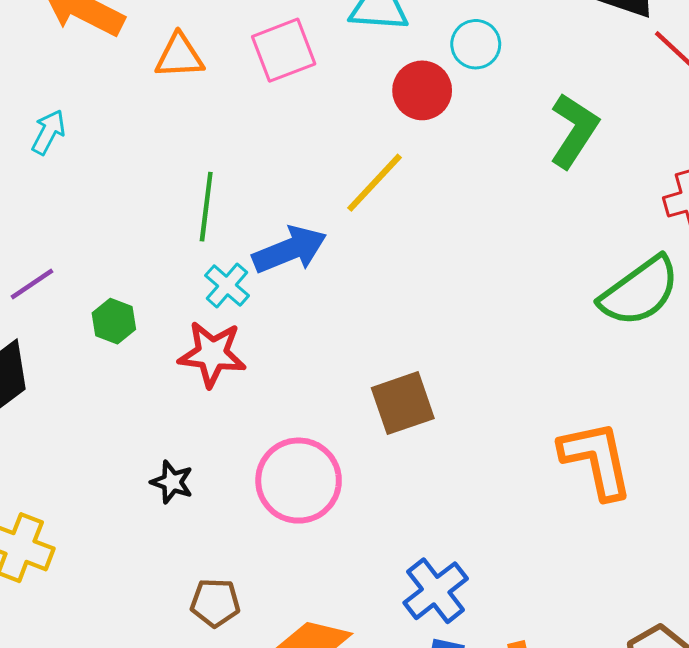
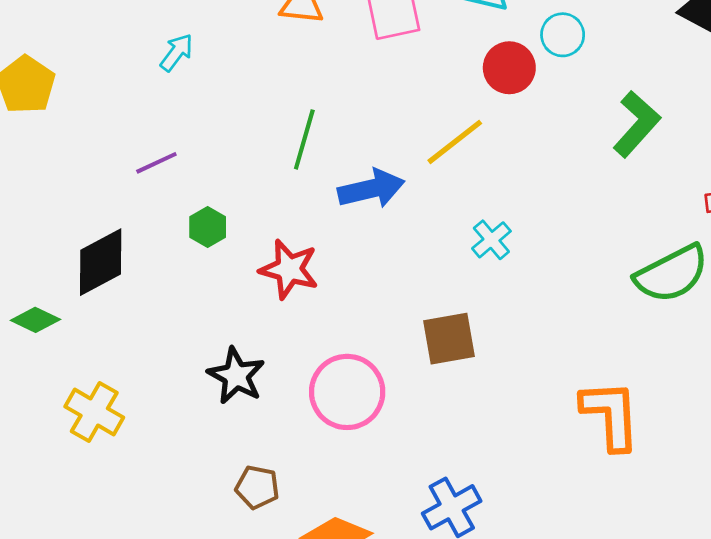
purple line: (32, 284) -> (156, 163), moved
cyan cross: (227, 285) -> (491, 240), moved
black star: (172, 482) -> (236, 376), size x1.5

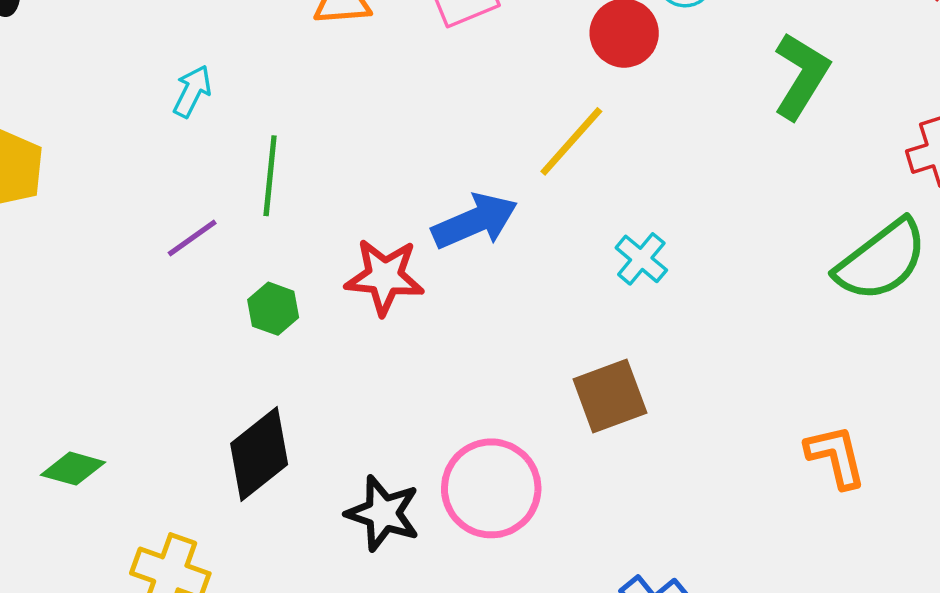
green line: (304, 139) -> (270, 176), moved
black diamond: (101, 262) -> (259, 454), moved
red star: (289, 269) -> (385, 277), moved
black star: (236, 376) -> (383, 513), moved
orange L-shape: (611, 415) -> (836, 456), size x0.7

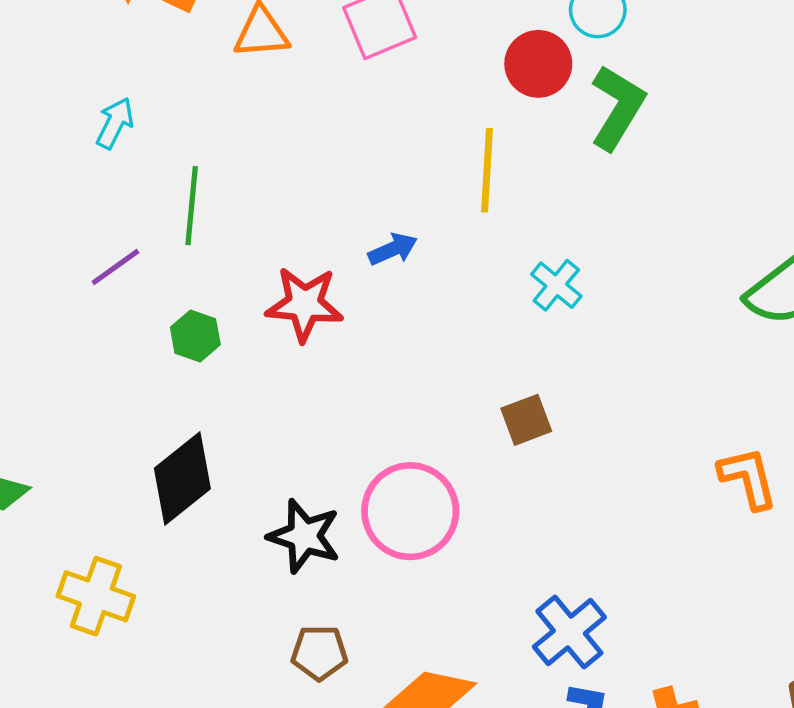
green L-shape: (801, 76) -> (617, 107), moved
yellow line: (571, 141) -> (487, 170), turned -38
blue arrow: (475, 221) -> (393, 249), size x0.6
brown square: (610, 396) -> (526, 420), size x0.7

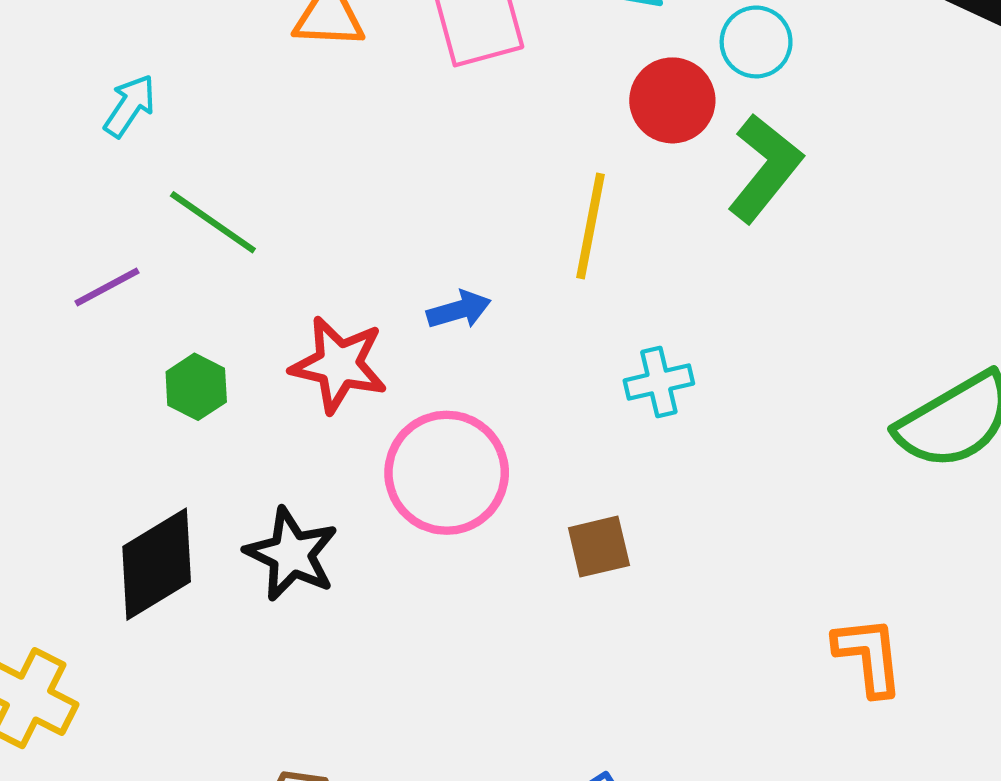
green line: (192, 206) -> (213, 222), turned -68
cyan cross: (556, 285) -> (659, 382), turned 30
pink circle: (410, 511) -> (447, 473), moved
black star: (304, 536) -> (292, 554), moved

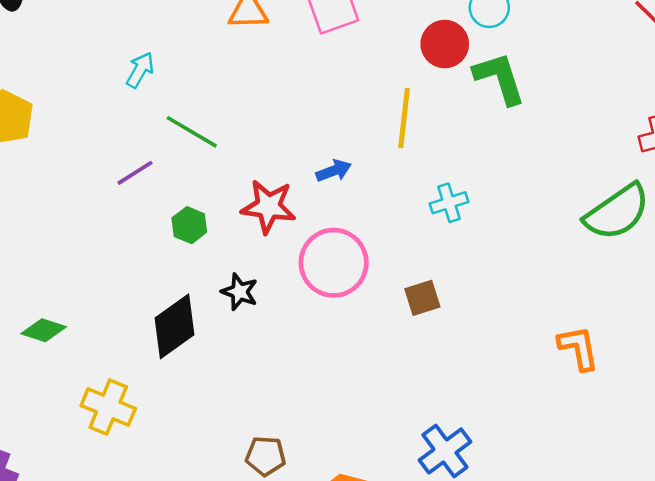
green L-shape: (765, 168) -> (500, 78), turned -52
black star: (292, 554) -> (240, 292), moved, size x0.7

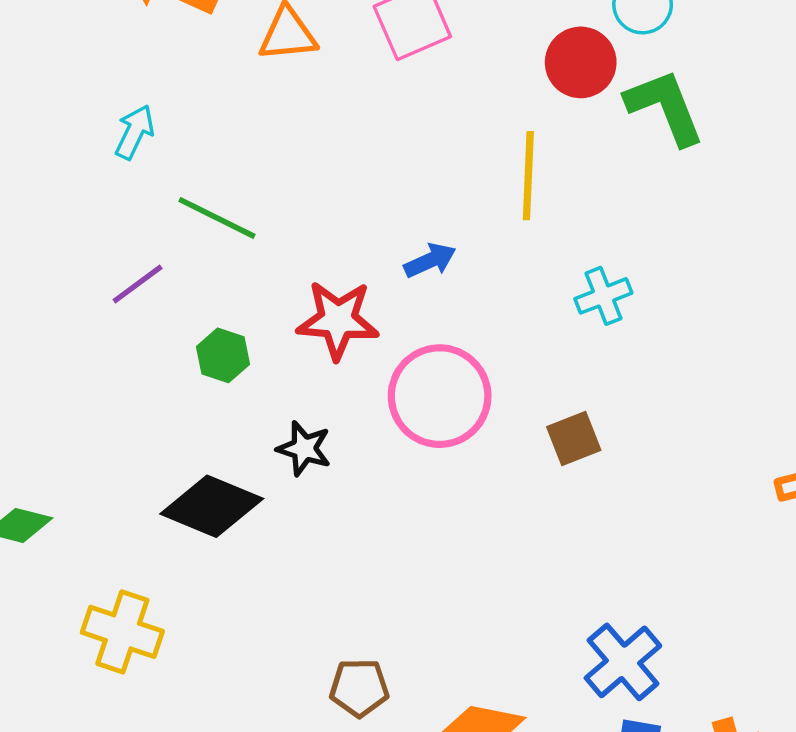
black diamond: (175, 326) -> (212, 506), turned 62

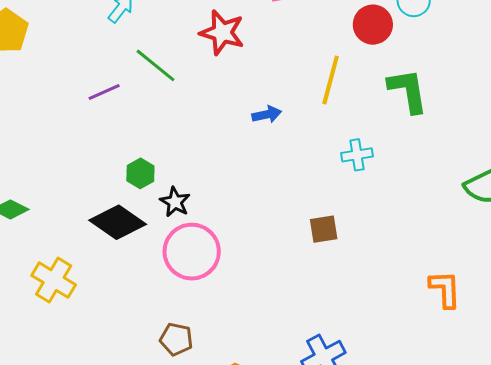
green L-shape: (665, 107) -> (408, 91), moved
red star: (338, 320) -> (222, 33), moved
green hexagon: (223, 355) -> (140, 173), moved
pink circle: (440, 396) -> (192, 252), moved

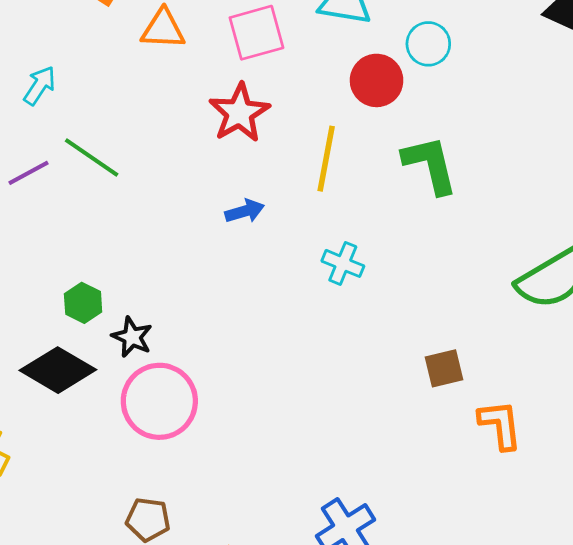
red star: (222, 33) -> (239, 113), moved, turned 30
purple line: (104, 92) -> (29, 173), moved
cyan cross: (357, 155) -> (343, 263), moved, turned 36
brown square: (324, 229) -> (444, 368), moved

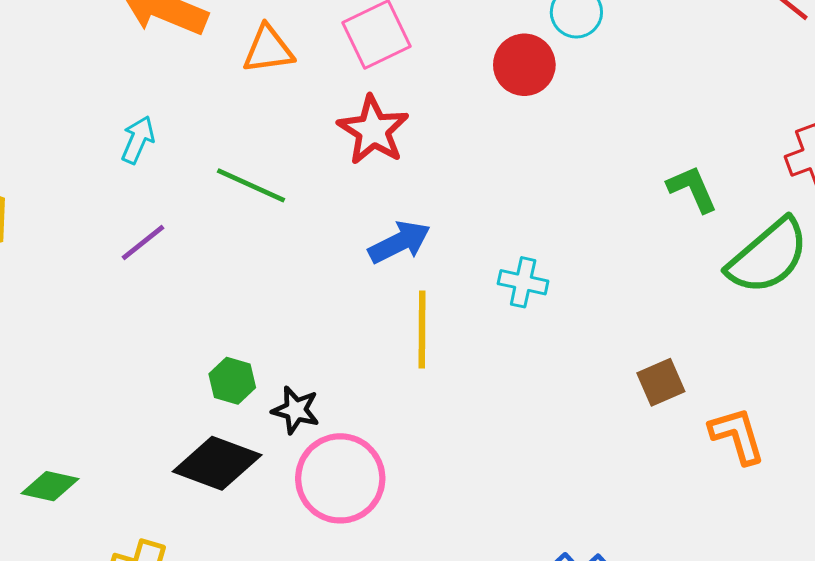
green line: (92, 158) -> (251, 185), moved
yellow line: (326, 159) -> (422, 330), moved
green L-shape: (430, 165) -> (692, 189), moved, size x0.7
blue arrow: (245, 211) -> (399, 242), size x1.4

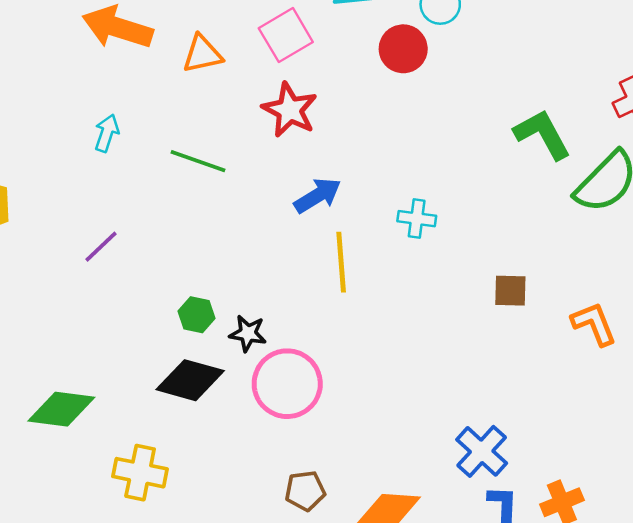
green L-shape: (692, 189) -> (542, 134), size x1.4
purple line: (143, 242) -> (101, 247), moved
brown square: (661, 382) -> (510, 291), moved, turned 30
green diamond: (50, 486) -> (61, 409), size x1.5

